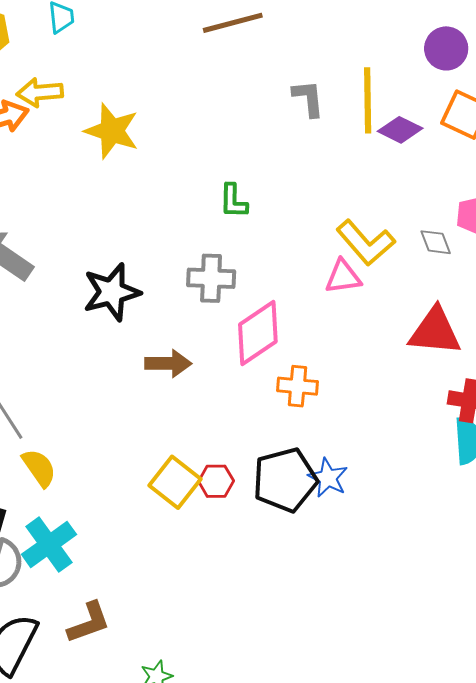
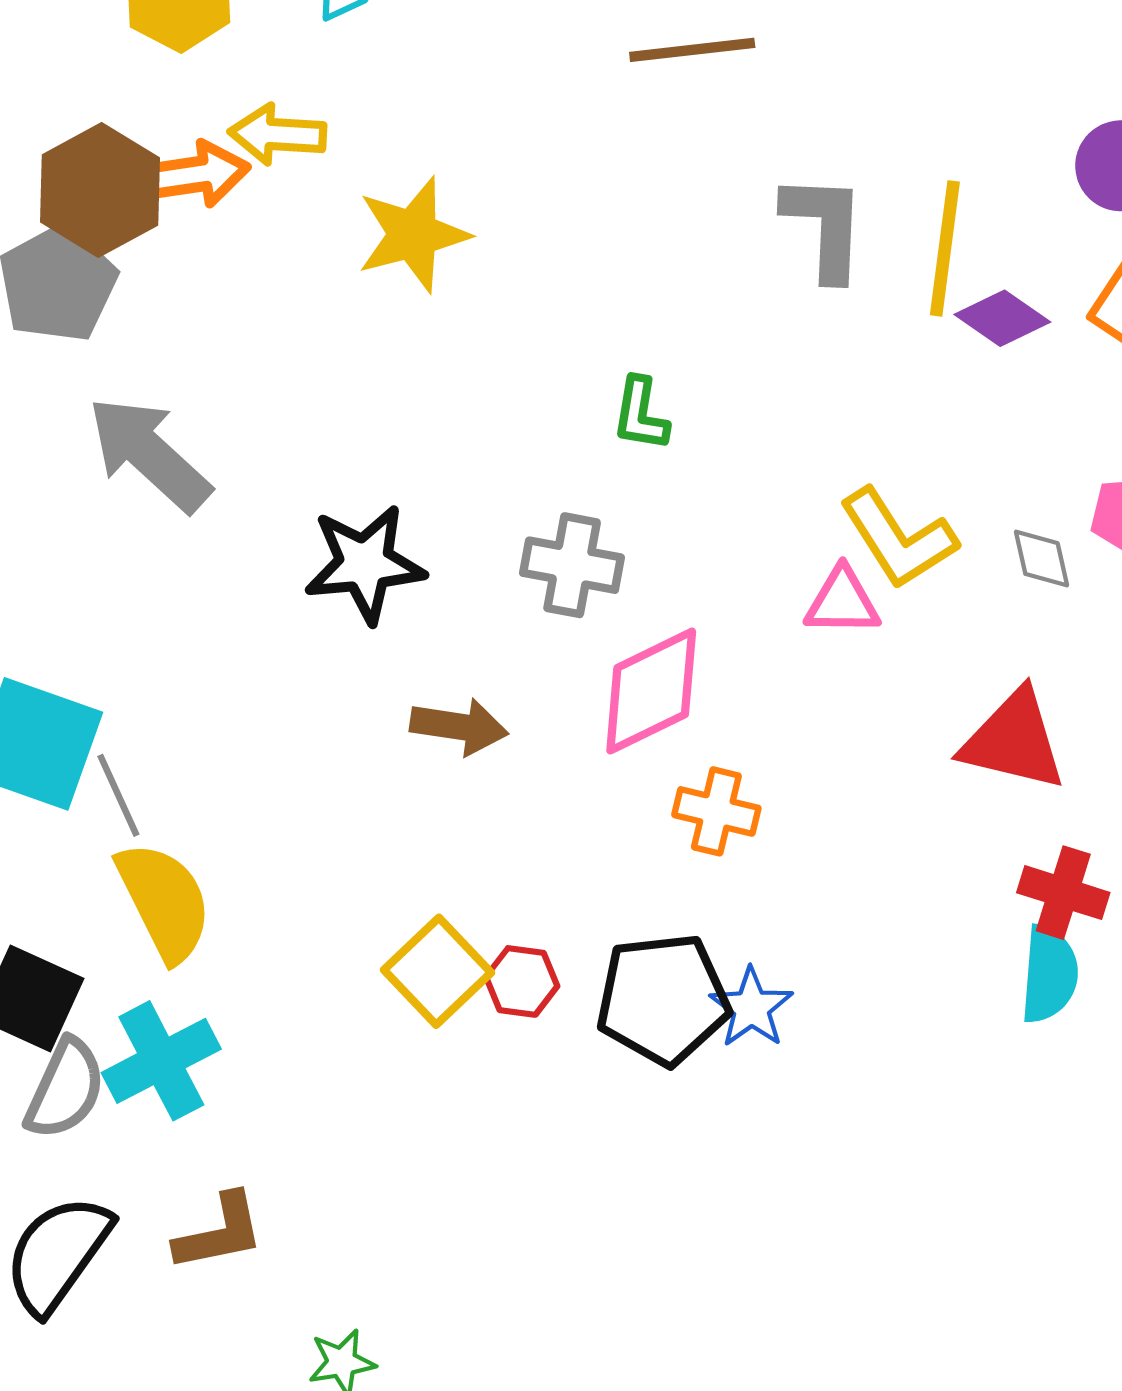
gray L-shape: (308, 98) -> (825, 226), size x1.4
yellow star: (112, 131) -> (413, 235), turned 30
yellow semicircle: (39, 468) -> (164, 901), size x1.5

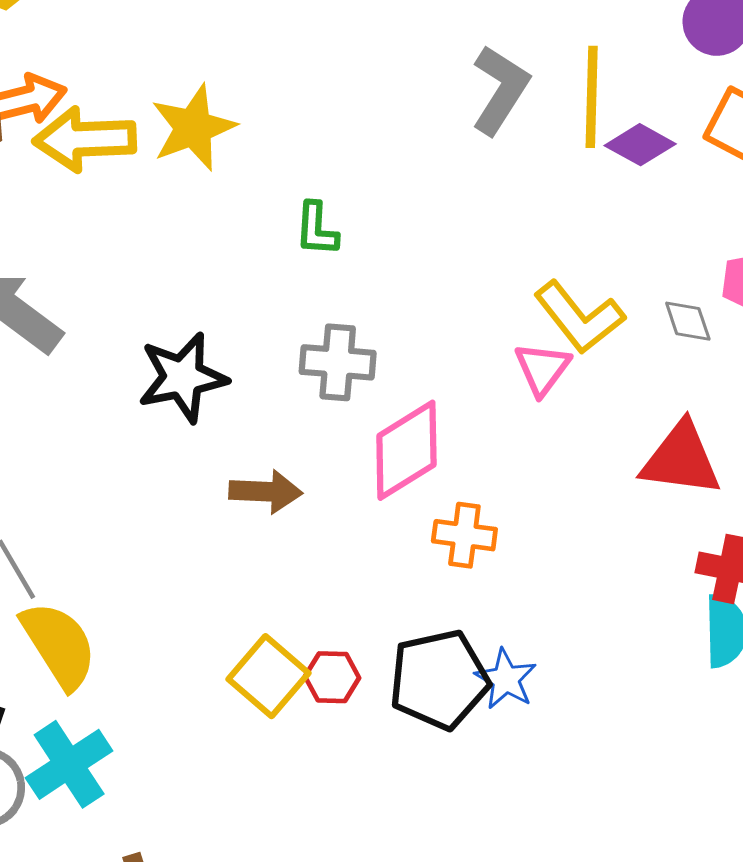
yellow arrow: (277, 134) -> (85, 139), moved, size x1.4
gray L-shape: (825, 226) -> (500, 90), turned 36
green L-shape: (641, 414) -> (317, 229), moved
pink triangle: (842, 602) -> (542, 369), turned -48

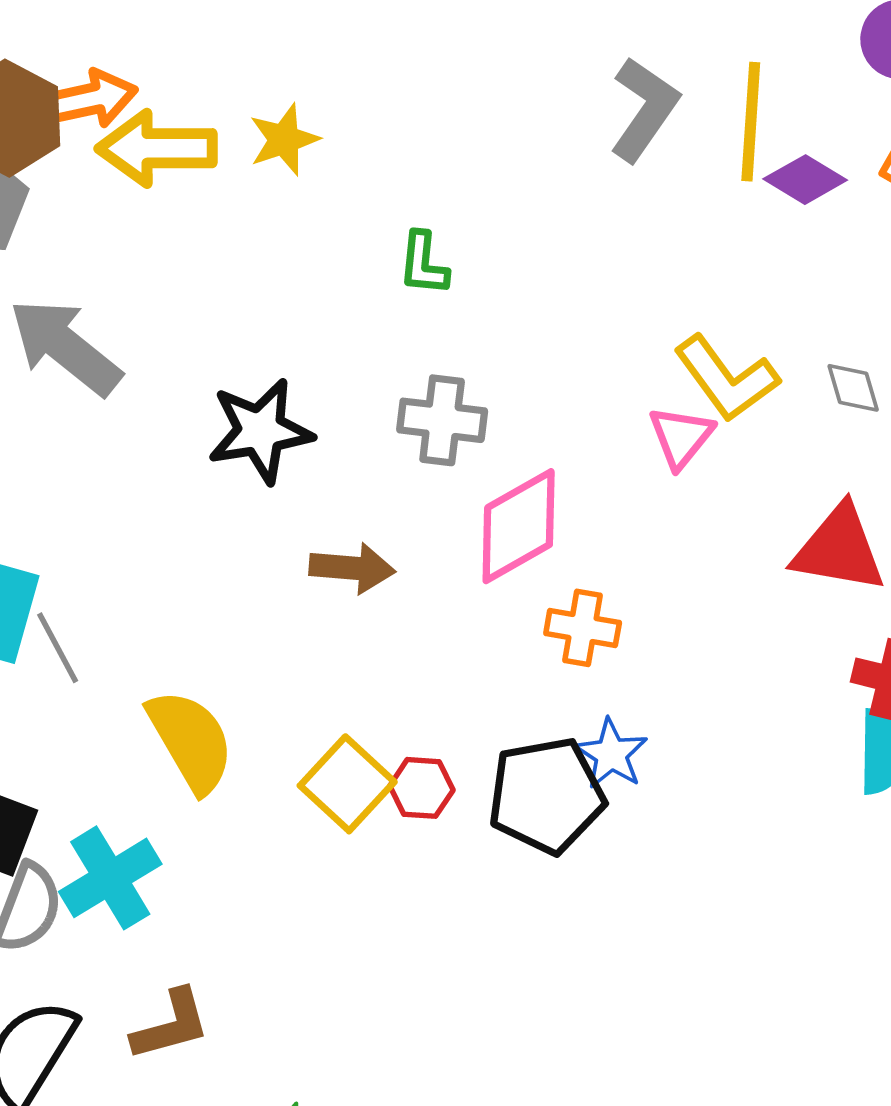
yellow star: (193, 128) -> (284, 140), size x0.7
yellow semicircle: (59, 645) -> (191, 741), moved
blue star: (506, 679) -> (611, 754), moved

